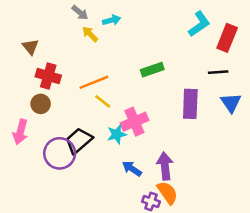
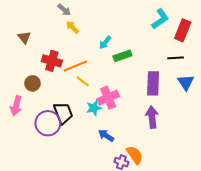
cyan arrow: (112, 20) -> (105, 43), moved, turned 144
red cross: (48, 76) -> (52, 61), moved
black trapezoid: (79, 141) -> (63, 113), turned 110
purple arrow: (165, 166) -> (152, 117), moved

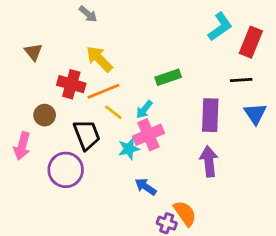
yellow arrow: (72, 27) -> (99, 59), moved, size x1.5
cyan arrow: (105, 43) -> (144, 109), moved
black trapezoid: (63, 113) -> (87, 135), moved

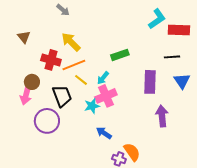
red rectangle: (251, 42) -> (179, 30), turned 70
pink arrow: (22, 146) -> (26, 95), moved
purple arrow: (209, 161) -> (162, 116), moved

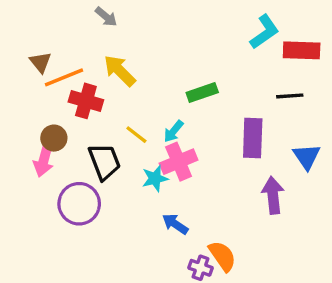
orange line: (74, 65) -> (64, 77), moved
blue triangle: (182, 81) -> (307, 157), moved

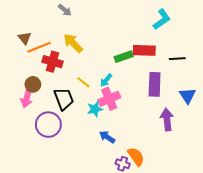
red rectangle: (302, 50) -> (144, 50), moved

